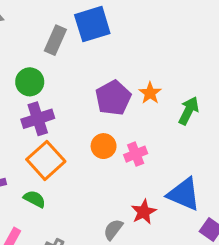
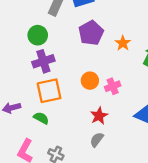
purple pentagon: (113, 98) -> (91, 33), moved
orange square: (46, 160) -> (49, 91), turned 30
red star: (144, 212) -> (99, 116), moved

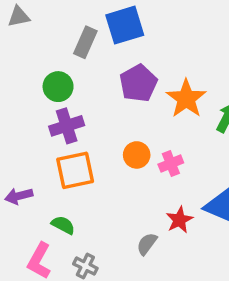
orange star: (123, 43) -> (186, 99), size x1.6
red star: (99, 116) -> (179, 220), moved
green semicircle: (41, 118) -> (63, 225), moved

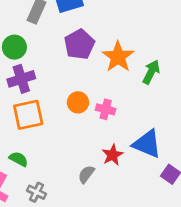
pink cross: (171, 164) -> (106, 109), turned 36

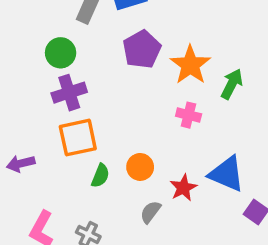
orange circle: (78, 102) -> (140, 167), moved
pink cross: (106, 109) -> (189, 115), moved
green semicircle: (19, 159) -> (100, 176), moved, turned 84

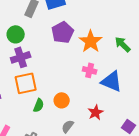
green arrow: (232, 84) -> (123, 44), moved, turned -72
blue triangle: (227, 174) -> (112, 81), moved
red star: (183, 188) -> (96, 112), moved

